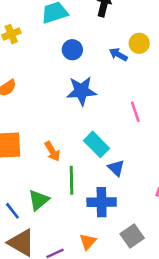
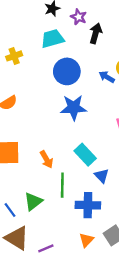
blue circle: (72, 50) -> (67, 71), size x1.5
orange triangle: (88, 242) -> (86, 240), moved

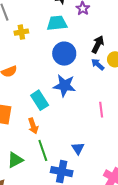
black arrow: (96, 33) -> (98, 44), moved
cyan rectangle: (85, 155) -> (40, 100), moved
green line: (62, 185) -> (43, 150), turned -30

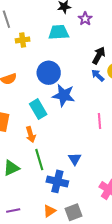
blue circle: (64, 54) -> (49, 73), moved

